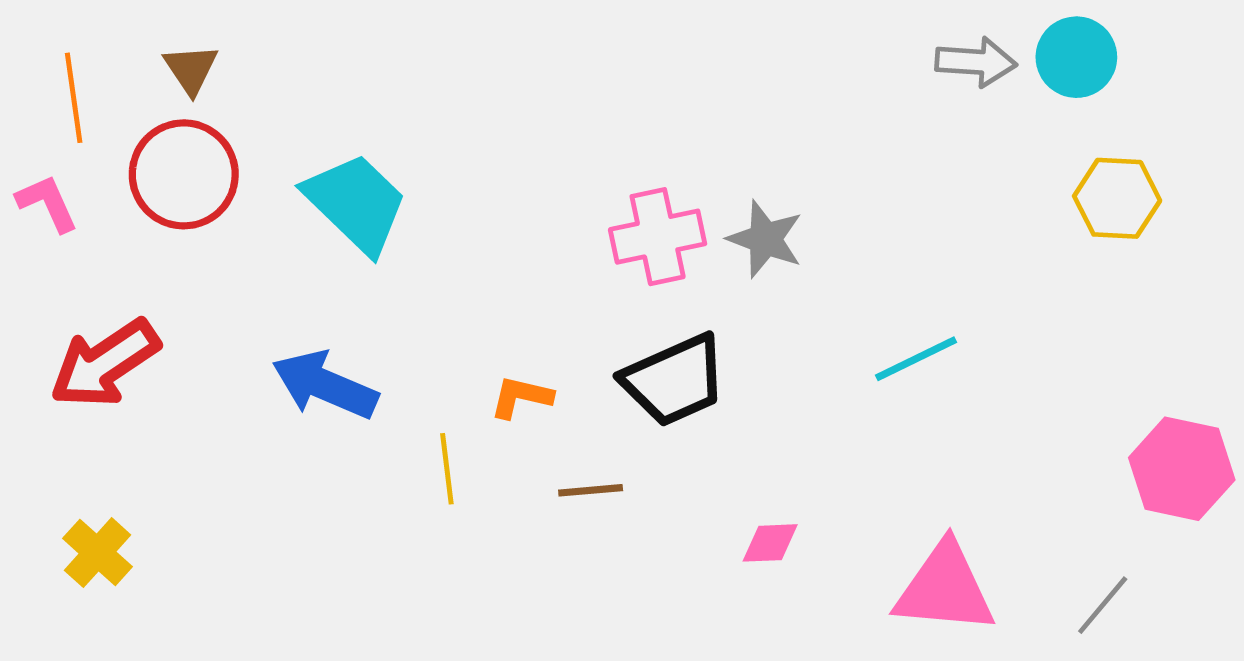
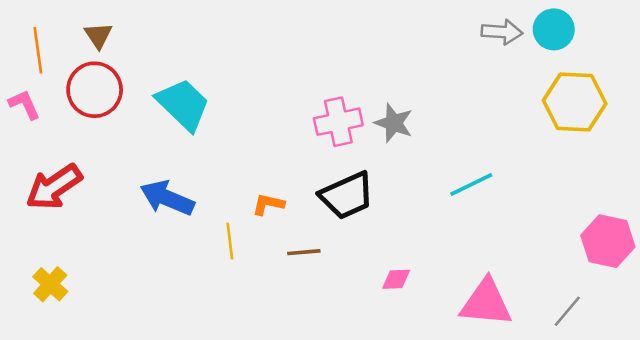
yellow hexagon: (1117, 198) -> (575, 102), size x1.4

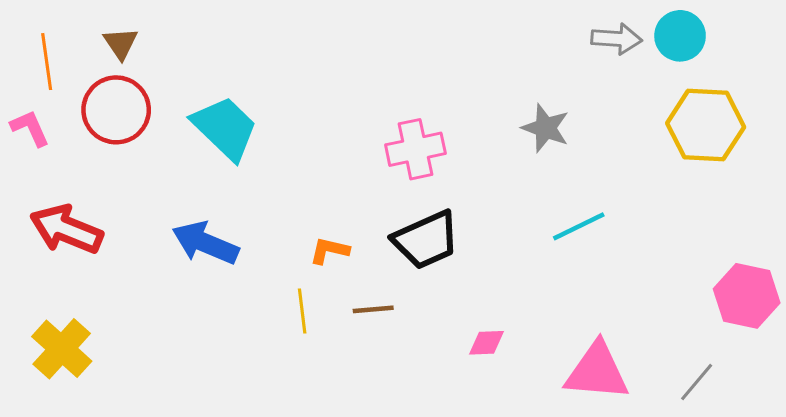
gray star: (394, 123) -> (545, 128), moved
red arrow: (54, 187) -> (66, 229), turned 56
yellow line: (230, 241) -> (302, 311), moved
yellow cross: (50, 284) -> (62, 349), size x1.4

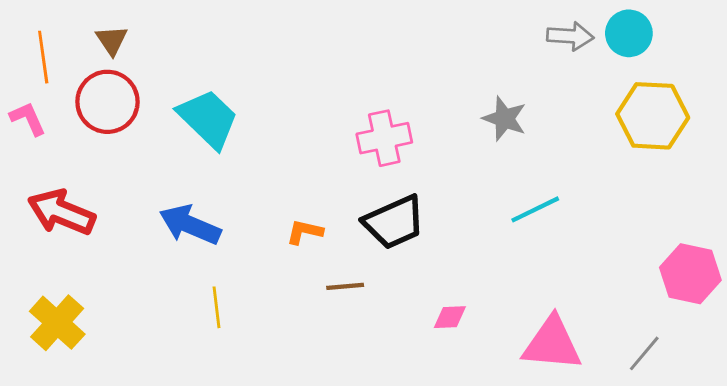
yellow line: (302, 311) -> (217, 307), moved

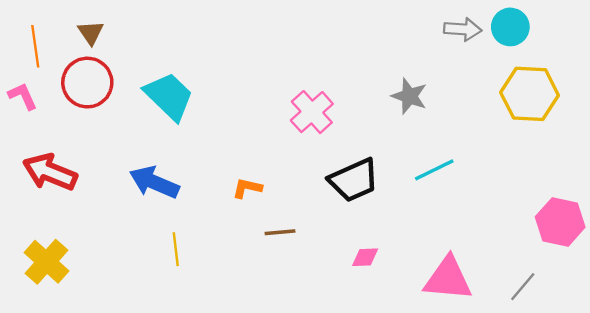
pink cross: (384, 138) -> (312, 112), turned -30
black trapezoid: (394, 222) -> (354, 180), moved

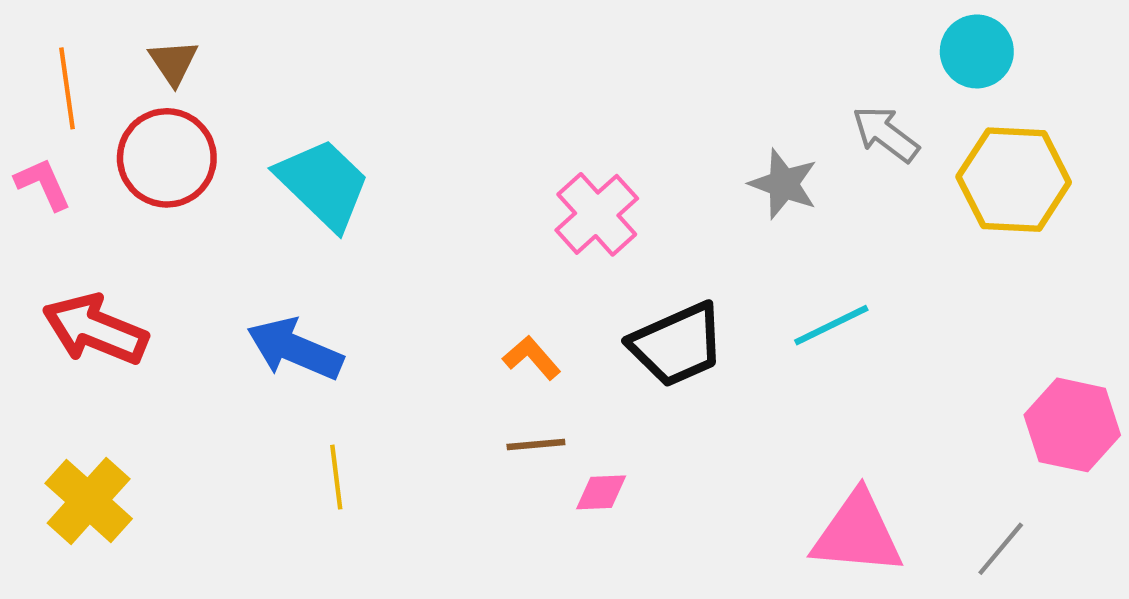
gray arrow: (463, 29) -> (886, 134), moved, turned -147
orange L-shape: (247, 188) -> (532, 358), moved, turned 36
pink diamond: (365, 257) -> (601, 492), moved

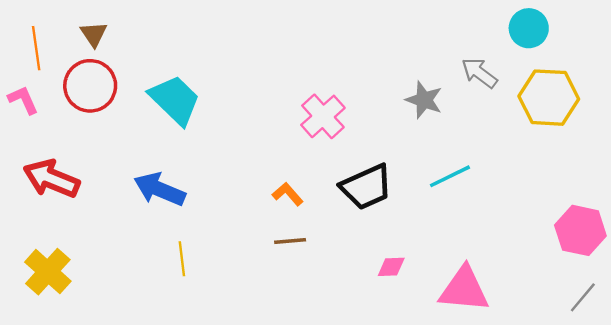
pink diamond: (601, 492) -> (391, 267), moved
gray line: (1001, 549) -> (583, 297), moved

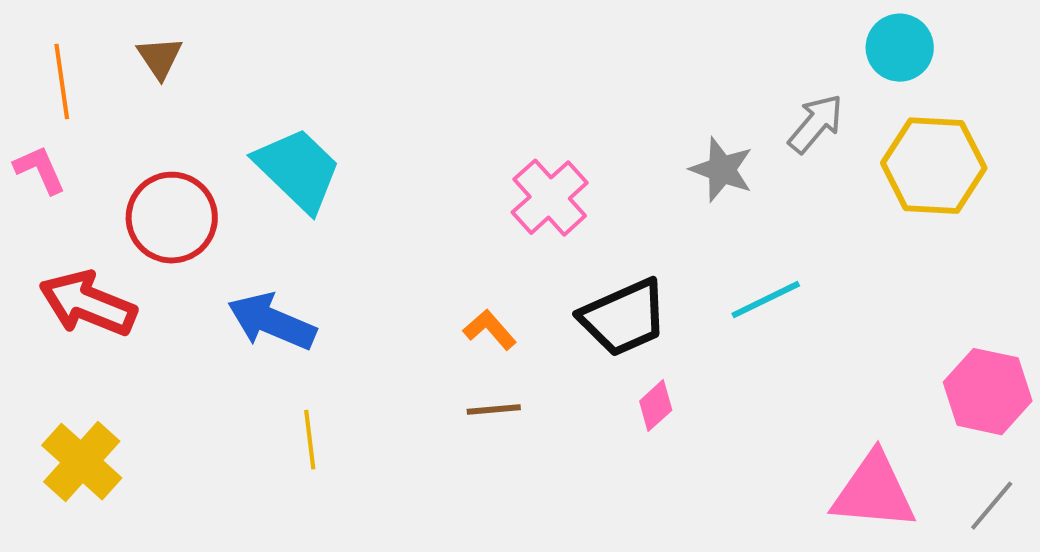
gray arrow: (479, 73) -> (816, 124), turned 93
red circle: (90, 86) -> (172, 218), moved
pink diamond: (391, 267) -> (656, 406), moved, turned -40
pink triangle: (464, 289) -> (874, 492), moved

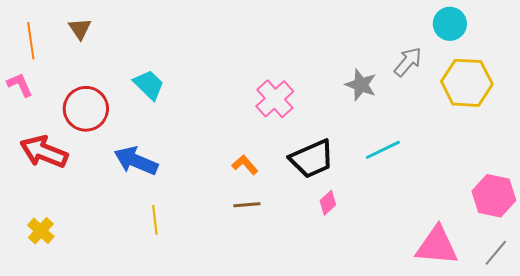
cyan trapezoid: (298, 170) -> (149, 85), size x0.7
yellow cross: (82, 462) -> (41, 231), size x0.7

